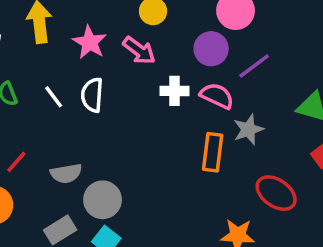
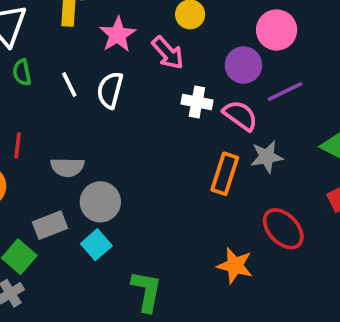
red line: (16, 162) -> (18, 145), turned -45

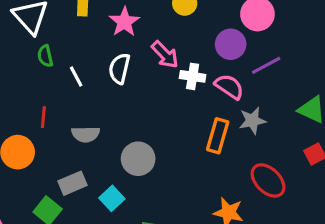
pink arrow: (168, 53) -> (165, 55), moved
white line: (69, 85) -> (76, 77), moved
gray circle: (100, 202) -> (138, 159), moved

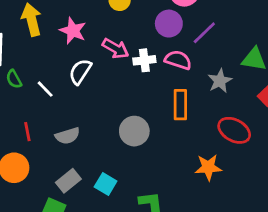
white semicircle: (119, 69) -> (80, 72), turned 36
gray star: (252, 121) -> (220, 81), moved
gray circle: (138, 159) -> (134, 131), moved

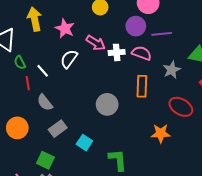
purple line: (204, 33) -> (162, 34), turned 36
red line: (27, 132) -> (28, 83), moved
gray semicircle: (68, 136) -> (45, 102), moved, turned 66
gray rectangle: (68, 181) -> (58, 129), moved

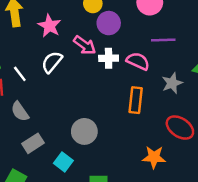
purple circle: (136, 26) -> (109, 23), moved
gray circle: (107, 104) -> (84, 131), moved

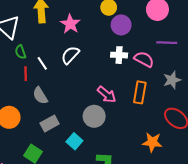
pink arrow: (85, 45) -> (107, 94), moved

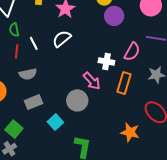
white cross: (119, 55) -> (106, 62), moved
pink semicircle: (144, 59) -> (132, 52), turned 84
gray semicircle: (40, 96) -> (28, 74), turned -78

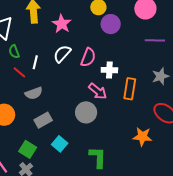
white line: (34, 43) -> (35, 62), turned 48
red line: (17, 51) -> (19, 72), turned -48
pink semicircle: (132, 52) -> (88, 57), moved
cyan square: (55, 122) -> (60, 144), moved

